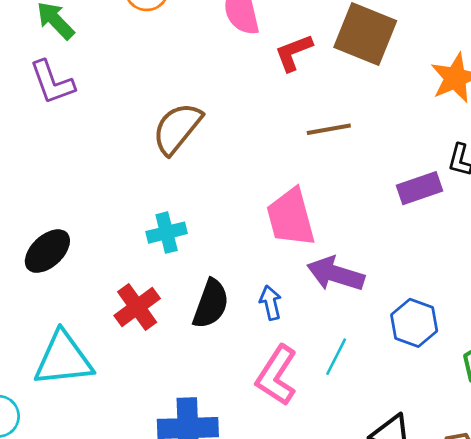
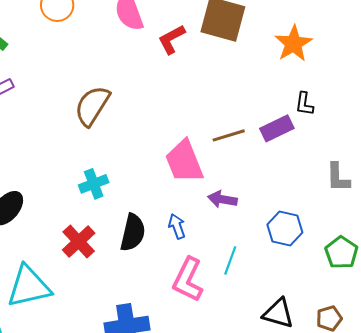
brown line: (329, 129) -> (229, 135), moved
purple arrow: (336, 274) -> (222, 199), size x0.7

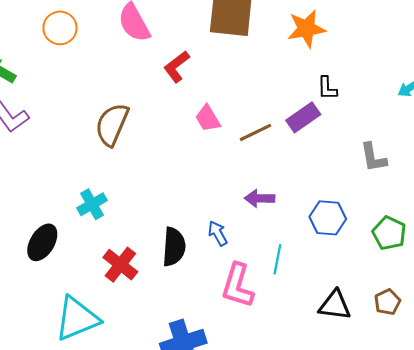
red L-shape: (172, 39) -> (177, 67), moved
orange star: (293, 44) -> (306, 29), turned 30
pink trapezoid: (184, 162) -> (208, 118), moved, size x0.6
cyan cross: (94, 184) -> (92, 204), moved

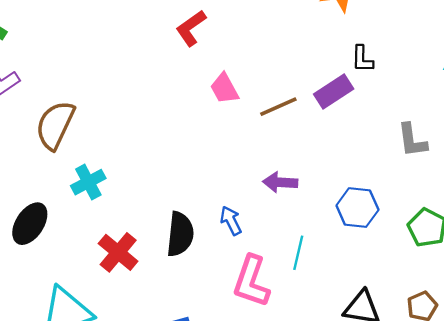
brown semicircle: (112, 125) -> (55, 125), moved

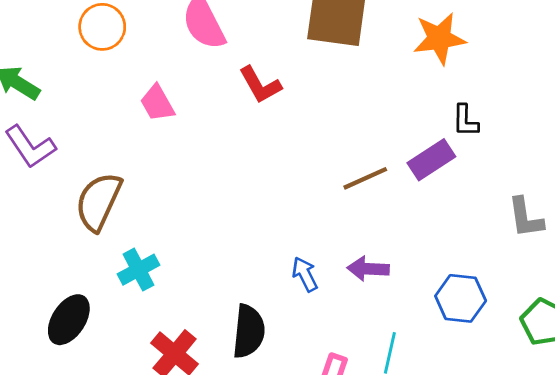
red L-shape: (191, 28) -> (260, 85), turned -84
pink trapezoid: (224, 89) -> (157, 103), moved
blue arrow: (231, 221) -> (305, 274), moved

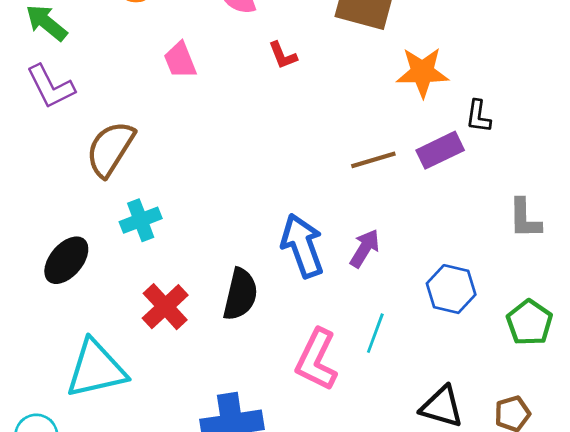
orange star: (439, 38) -> (422, 72), moved
red L-shape: (260, 85) -> (283, 55), size x0.7
purple arrow: (368, 269) -> (365, 248), turned 111
blue arrow: (305, 274) -> (302, 246), size x1.8

